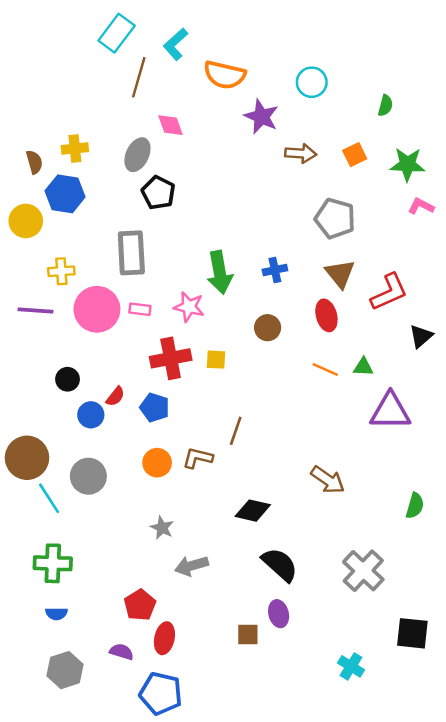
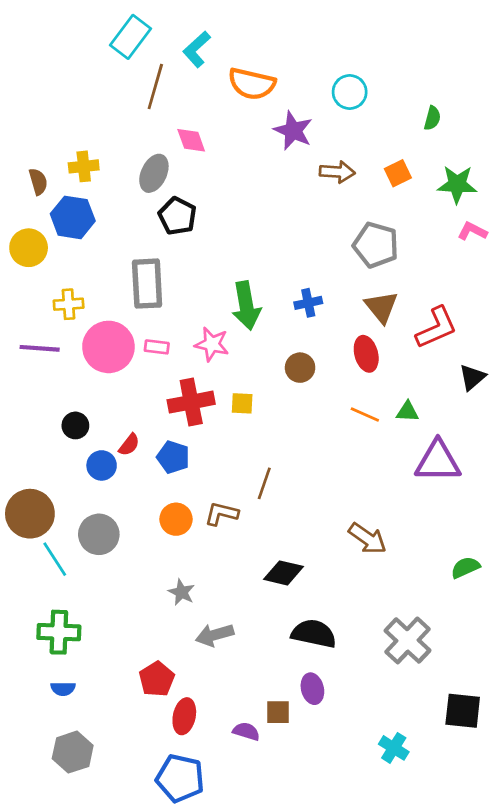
green semicircle: (415, 506) -> (465, 567), turned -130
black semicircle: (280, 565) -> (314, 634), turned -30
purple semicircle: (122, 652) -> (246, 731), moved

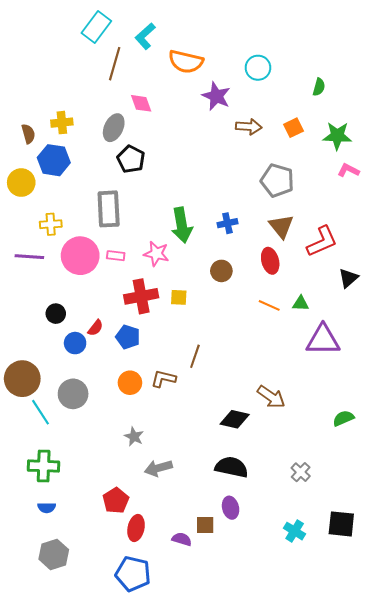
black diamond: (283, 573) -> (235, 419), moved
gray cross: (408, 640) -> (301, 472), size x0.6
cyan cross: (394, 748) -> (295, 531), moved

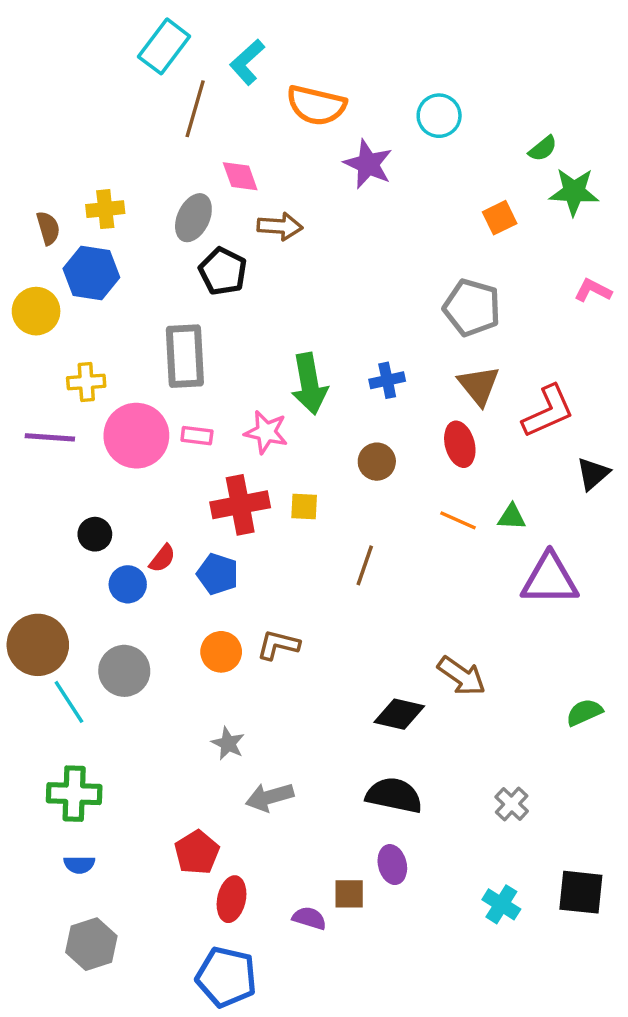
green semicircle: (319, 87) -> (543, 149), turned 36
brown arrow: (249, 127) -> (280, 226), moved
green star: (337, 136) -> (574, 192), moved
brown line: (195, 356) -> (365, 565), moved

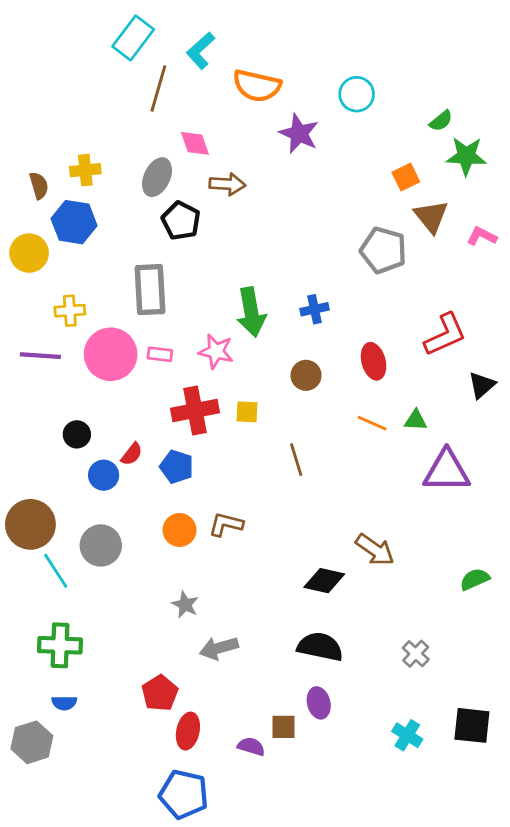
brown triangle: (479, 385) -> (431, 216), moved
brown line: (365, 565) -> (296, 460), turned -36
gray hexagon: (91, 944) -> (32, 742), moved

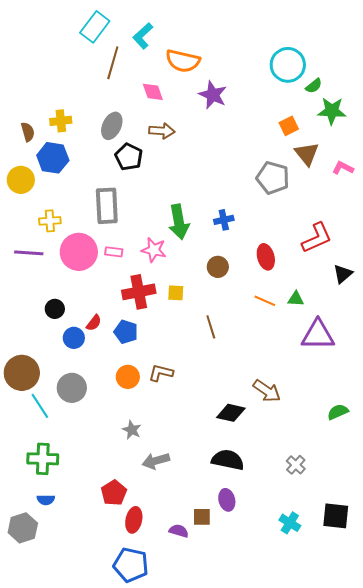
cyan circle: (357, 94) -> (288, 65), moved, size x1.4
pink diamond: (195, 143) -> (153, 92), moved

